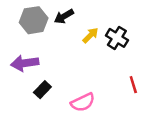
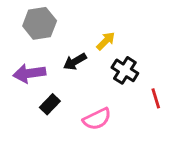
black arrow: (64, 16) -> (75, 62), moved
black cross: (117, 38) -> (125, 70), moved

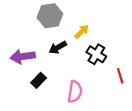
gray hexagon: (40, 23) -> (50, 16), moved
pink semicircle: (97, 119) -> (75, 92), turned -55

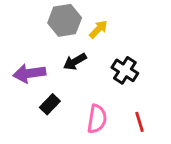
yellow arrow: (82, 32) -> (98, 29), moved
red line: (120, 76) -> (140, 122), moved

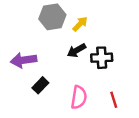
black arrow: (75, 62) -> (76, 50), moved
black cross: (125, 70) -> (102, 58), turned -35

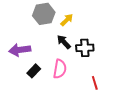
black arrow: (76, 50) -> (64, 42), turned 77
pink semicircle: (79, 97) -> (60, 69), moved

